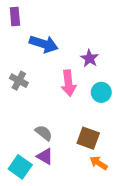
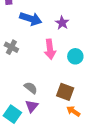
purple star: (89, 58) -> (62, 23), moved
purple triangle: (45, 156) -> (32, 106), turned 40

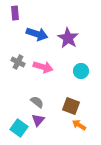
purple star: (62, 23) -> (68, 38), size x1.5
pink arrow: (50, 49) -> (43, 67), moved, turned -66

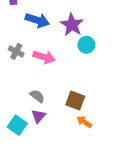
cyan circle: (81, 71) -> (86, 45), moved

